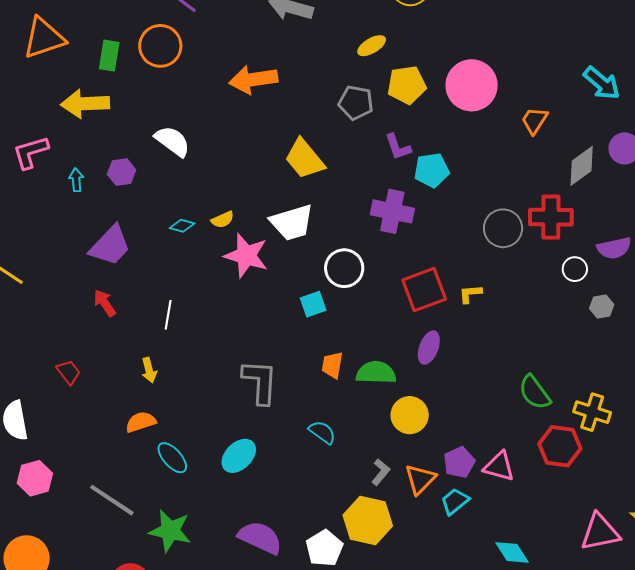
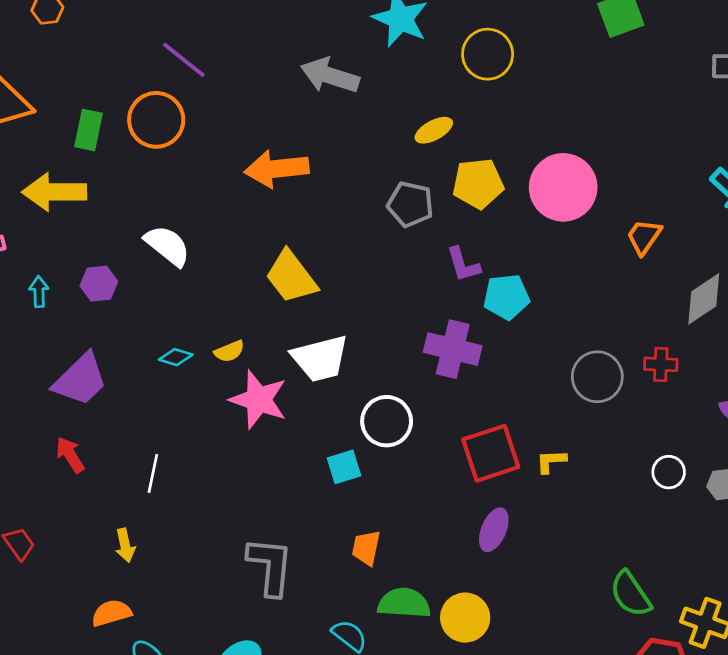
yellow trapezoid: (305, 159) -> (291, 277), moved
red cross: (551, 217) -> (661, 364), size x0.6
white circle: (575, 269) -> (669, 472), moved
green semicircle: (376, 373) -> (404, 603), moved

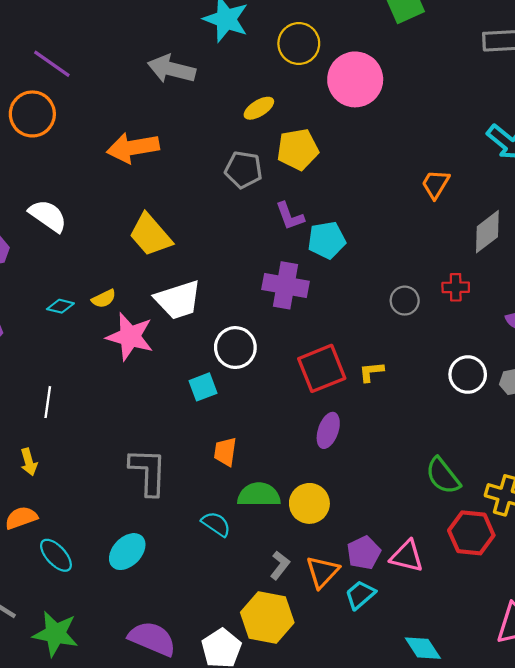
pink circle: (563, 187) -> (355, 79), moved
gray circle: (597, 377) -> (405, 301), size x0.7
white circle: (669, 472) -> (468, 375), size x1.4

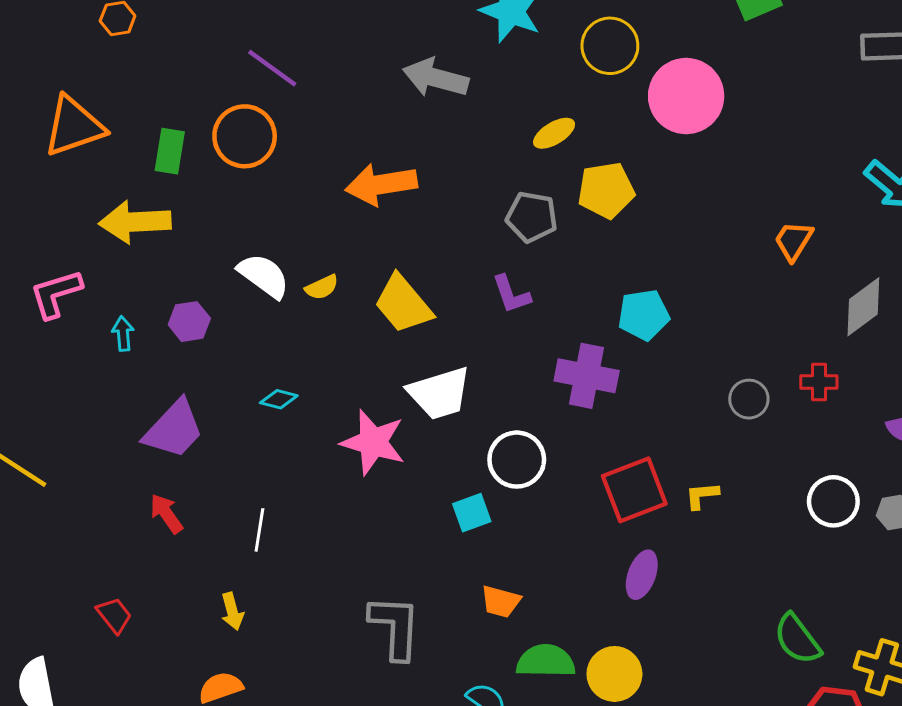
purple L-shape: (290, 216) -> (511, 294), moved
yellow semicircle: (104, 299) -> (322, 287), moved
orange trapezoid: (225, 452) -> (501, 602), turned -84

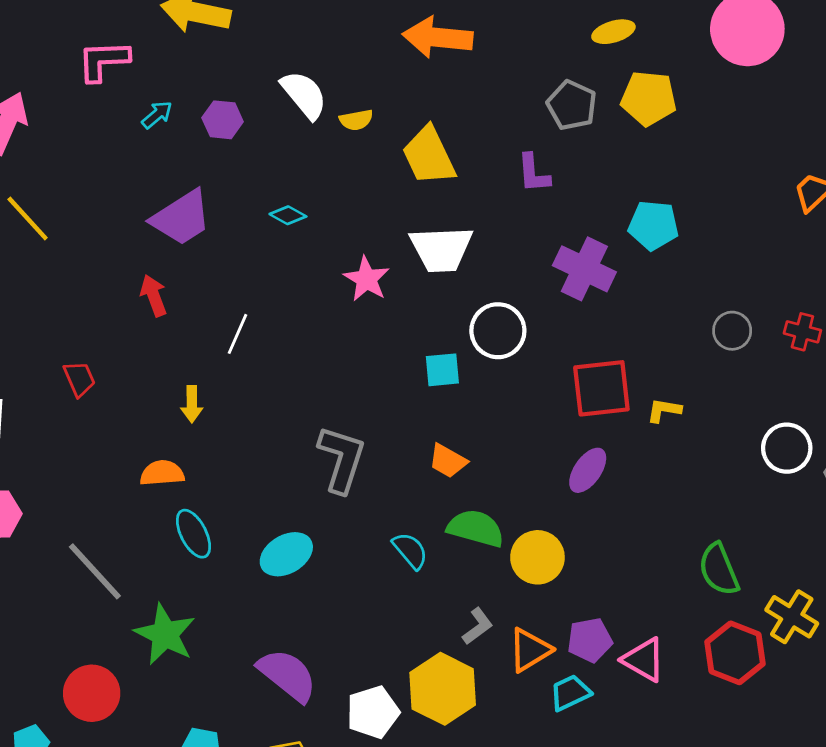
cyan arrow: (123, 334) -> (157, 115), turned 40
pink star: (373, 442) -> (366, 279), size x0.7

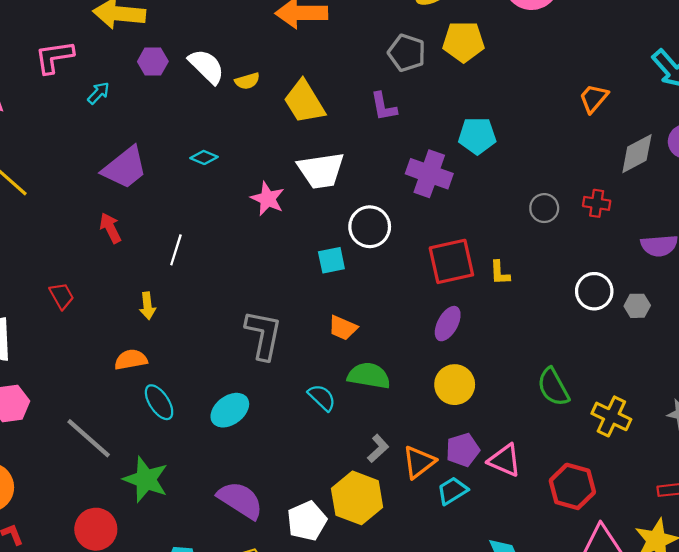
purple hexagon: (223, 120) -> (153, 61), moved
yellow L-shape: (664, 410) -> (500, 273), turned -96
yellow circle: (537, 557) -> (455, 385), moved
red hexagon: (735, 653) -> (572, 486), moved

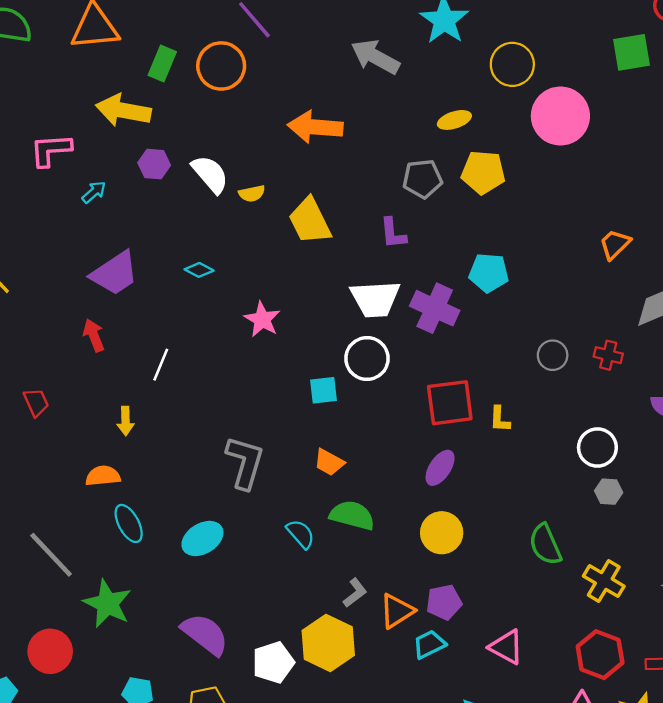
gray pentagon: (407, 53) -> (422, 179), turned -30
white trapezoid: (321, 170) -> (375, 299), moved
gray hexagon: (637, 306) -> (609, 492), moved
pink triangle: (505, 460) -> (506, 647), moved
red hexagon: (572, 486) -> (600, 655), moved

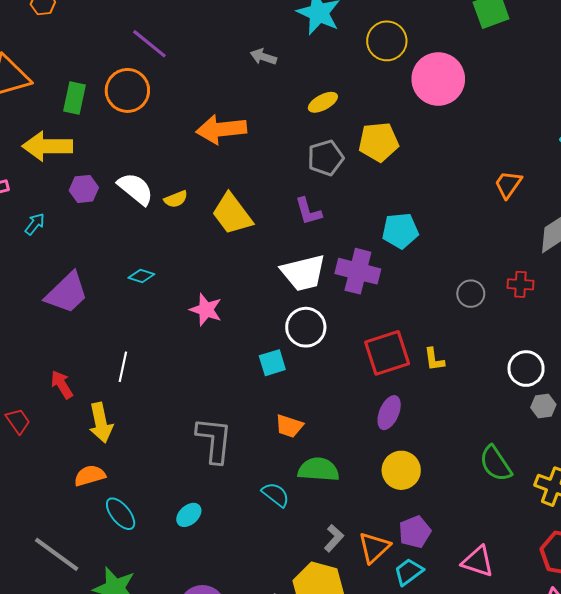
gray arrow: (375, 57) -> (263, 57), size x0.6
yellow ellipse: (454, 120) -> (323, 102), moved
red arrow: (94, 335) -> (62, 384), moved
yellow arrow: (126, 421) -> (101, 423), size x1.5
cyan ellipse: (202, 538) -> (189, 515), size x0.7

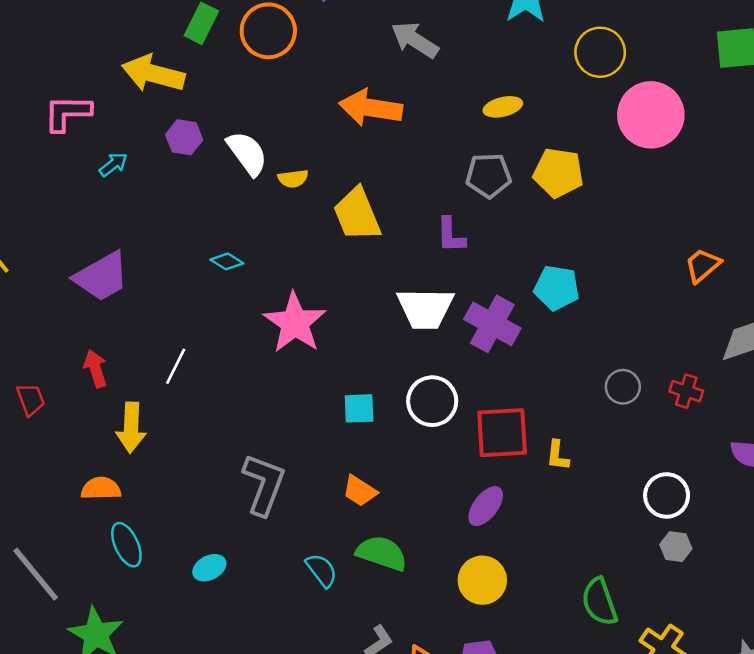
gray arrow: (263, 57) -> (415, 40), moved, size x1.5
purple trapezoid: (67, 293) -> (102, 277), moved
pink star: (206, 310) -> (295, 323), size x1.5
white circle: (306, 327) -> (432, 401), moved

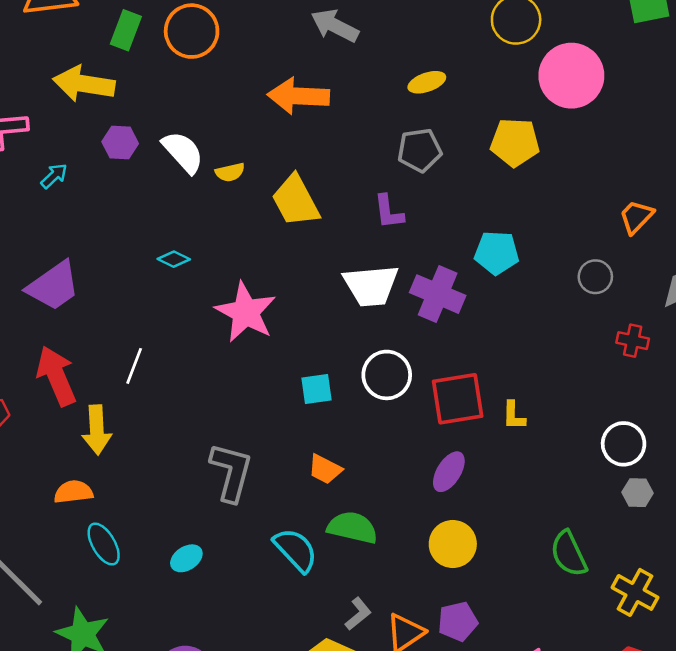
yellow pentagon: (558, 173) -> (515, 142), moved
red arrow: (95, 369) -> (56, 376), size x1.6
gray circle: (623, 387) -> (595, 277), moved
cyan semicircle: (322, 570) -> (296, 550), size x1.4

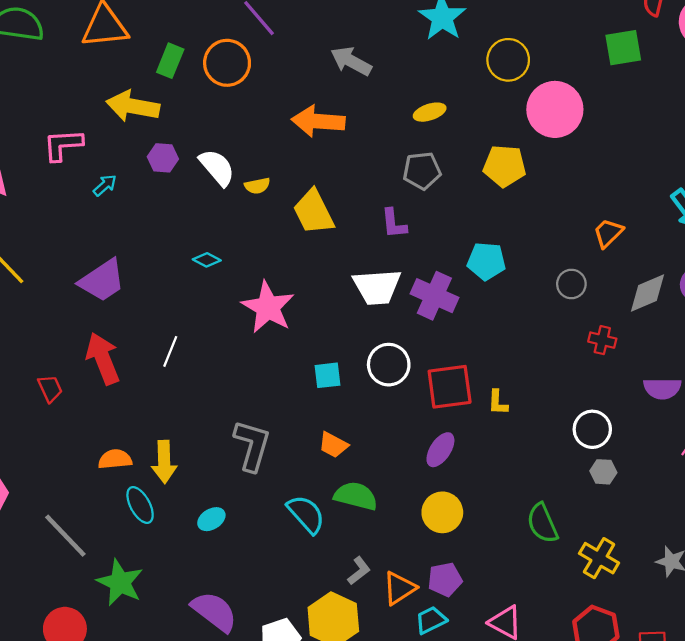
yellow arrow: (97, 430) -> (164, 462), moved

